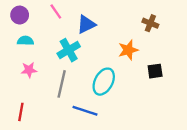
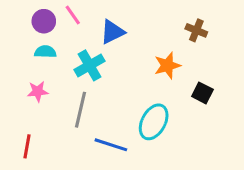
purple circle: (20, 15) -> (44, 21), moved
cyan semicircle: (25, 41) -> (45, 52), moved
black square: (155, 71) -> (202, 93), turned 35
cyan ellipse: (104, 82) -> (154, 122), moved

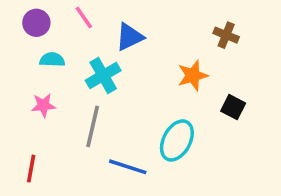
purple circle: (44, 21) -> (36, 23), moved

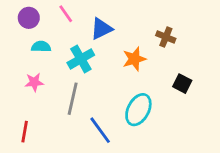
brown cross: (226, 35) -> (166, 37), moved
orange star: (193, 75) -> (134, 59), moved
blue line: (128, 167) -> (100, 130), turned 36

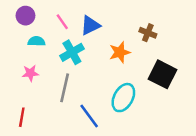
pink line: (66, 14) -> (62, 22), moved
black square: (182, 84) -> (163, 74), size x1.6

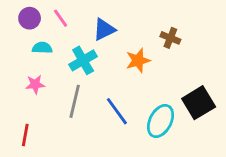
pink line: (62, 22) -> (61, 18), moved
black square: (163, 74) -> (199, 103), moved, turned 32
cyan ellipse: (123, 98) -> (161, 121), moved
blue line: (89, 116) -> (117, 111), moved

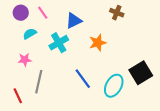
brown cross: (170, 38) -> (117, 13), moved
cyan semicircle: (42, 48) -> (30, 34), turned -32
gray line: (75, 101) -> (39, 82), moved
red line: (25, 135) -> (18, 96), turned -35

